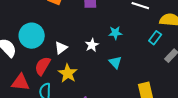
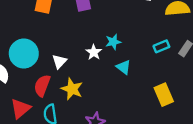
cyan star: (115, 33) -> (113, 42), moved
cyan rectangle: (155, 38) -> (161, 46), moved, turned 40
red triangle: (20, 82) -> (20, 109), turned -36

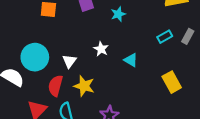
cyan star: (113, 42) -> (118, 14), moved

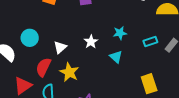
cyan star: (118, 14) -> (120, 33), moved
cyan circle: (35, 57) -> (30, 38), size x0.7

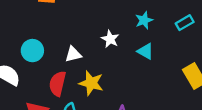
white triangle: (60, 47) -> (73, 54), turned 40

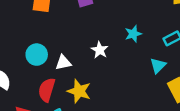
cyan circle: (32, 51) -> (37, 55), moved
cyan triangle: (145, 51) -> (158, 66), moved, turned 42

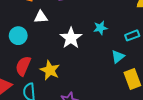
white star: (100, 50) -> (71, 38), size x1.5
white triangle: (63, 63) -> (41, 17), moved

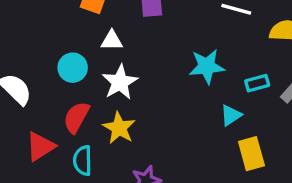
cyan star: (100, 28) -> (207, 66), size x1.5
white star: (71, 38) -> (120, 82), moved

